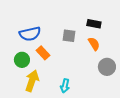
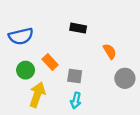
black rectangle: (94, 24) -> (78, 28), moved
blue semicircle: (30, 34) -> (21, 36), moved
gray square: (69, 36) -> (75, 76), moved

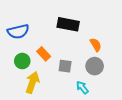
black rectangle: (78, 28) -> (68, 24), size x1.5
gray circle: (125, 78) -> (95, 66), moved
cyan arrow: (76, 101) -> (82, 88), moved, turned 128

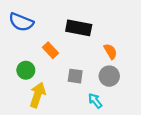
blue semicircle: (18, 31) -> (21, 22), moved, turned 35
orange rectangle: (44, 54) -> (50, 50), moved

